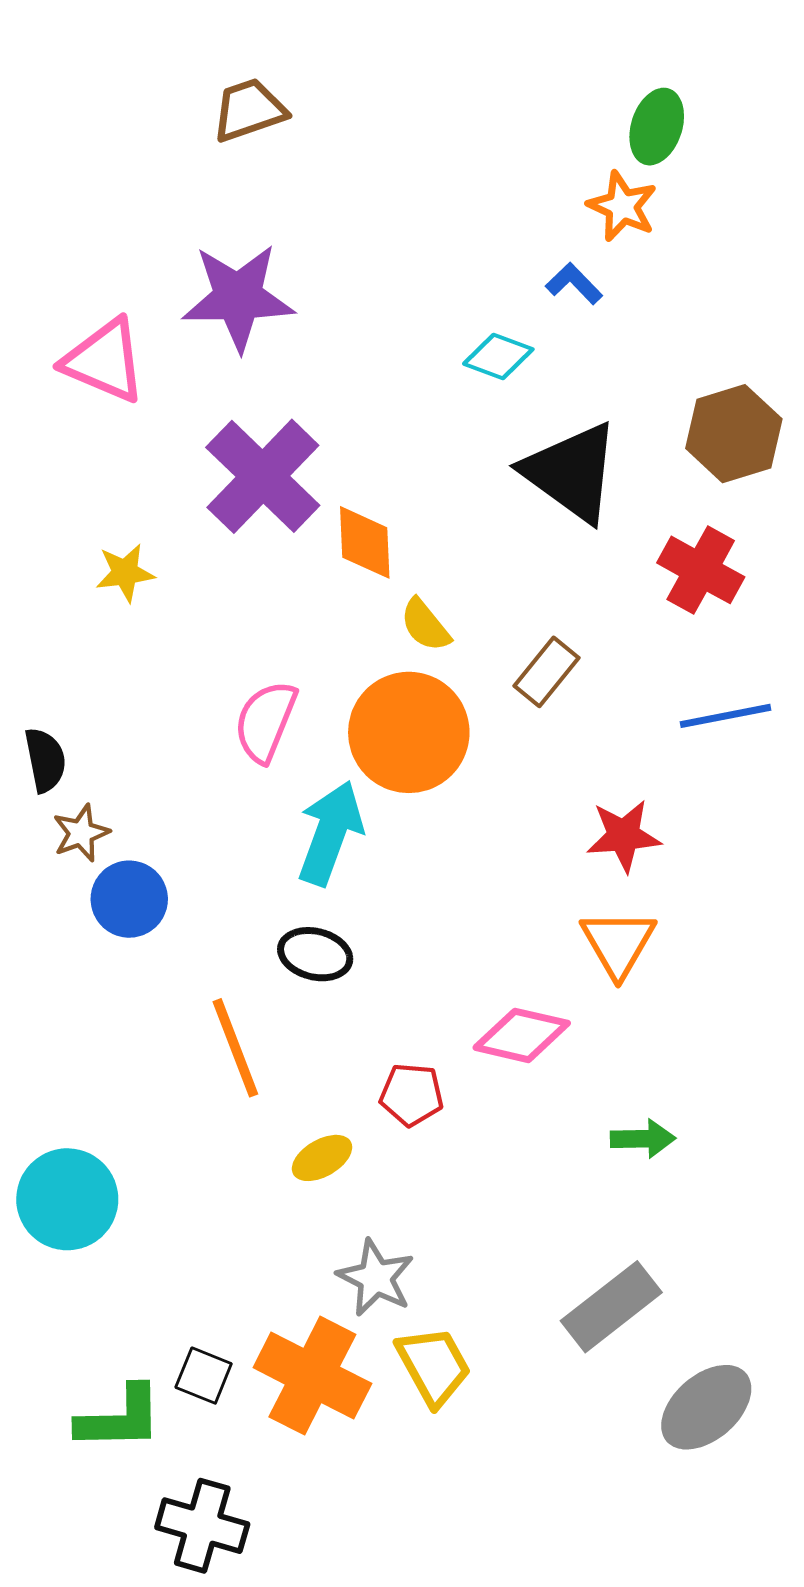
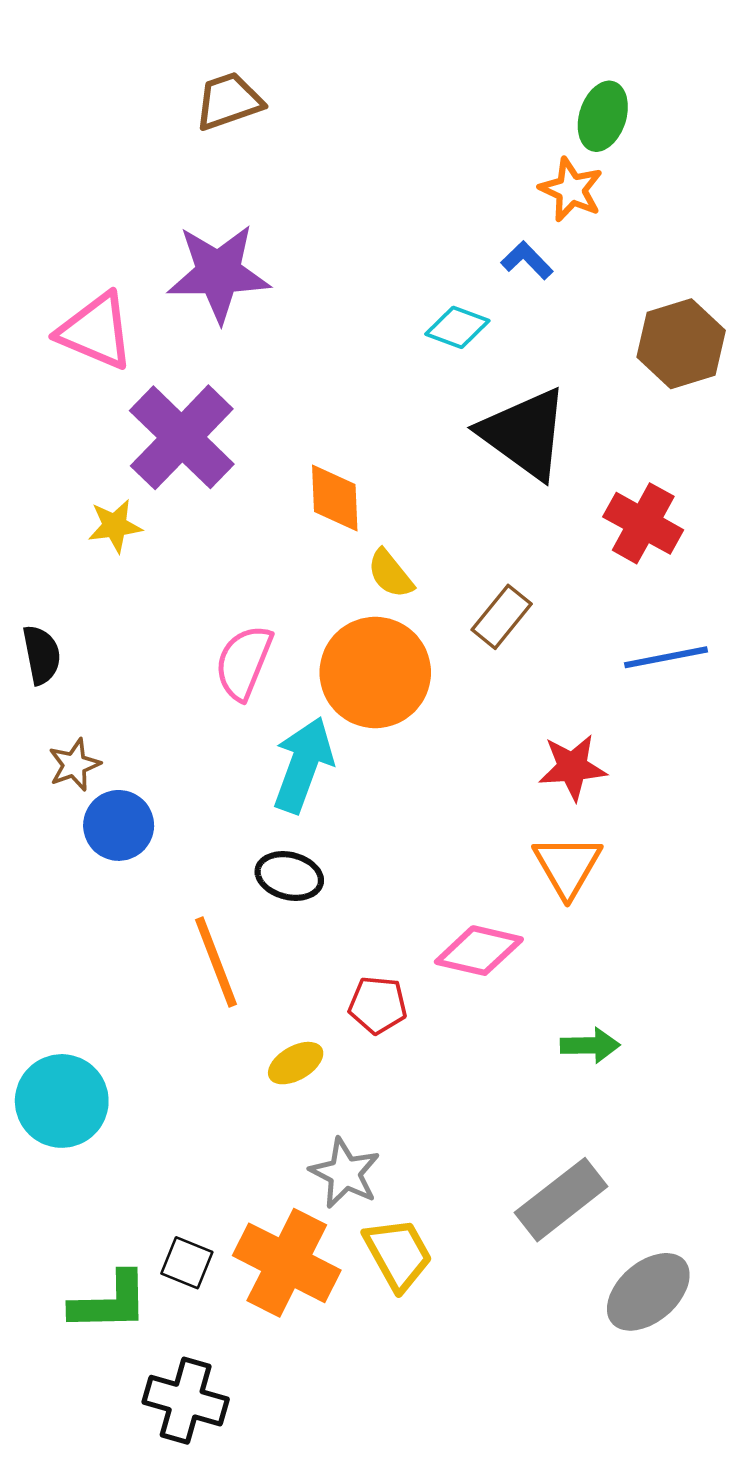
brown hexagon: (734, 434) -> (681, 344), moved
purple cross: (263, 476) -> (182, 437), moved
black semicircle: (45, 760) -> (42, 655), moved

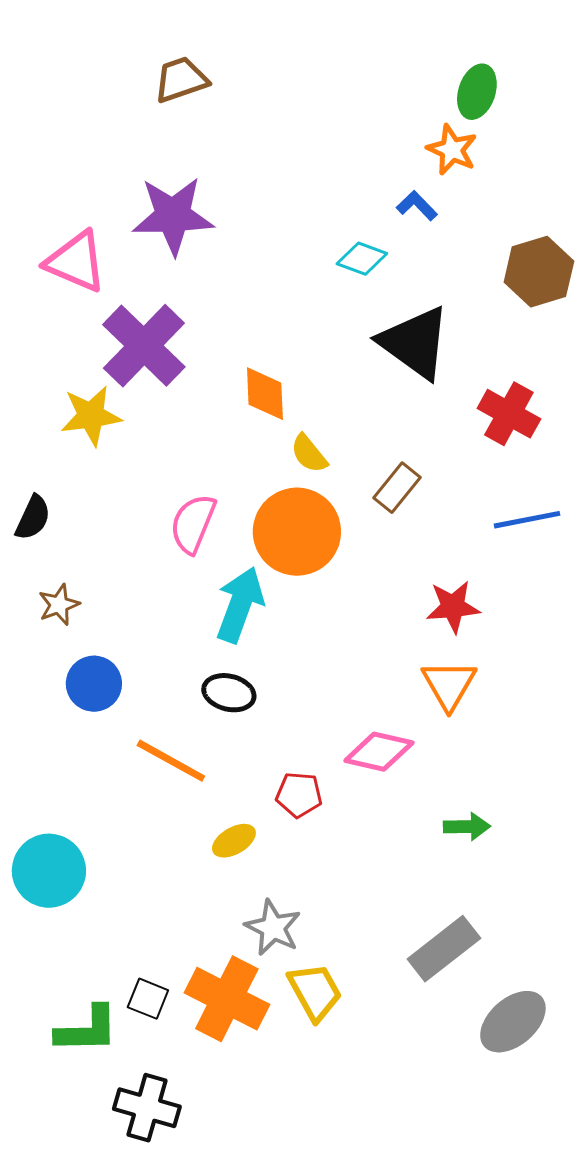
yellow star: (115, 526) -> (91, 416), size x1.4
black semicircle: (42, 655) -> (33, 518), turned 36
blue circle: (119, 825) -> (94, 684), moved
orange line: (216, 962) -> (171, 761), turned -40

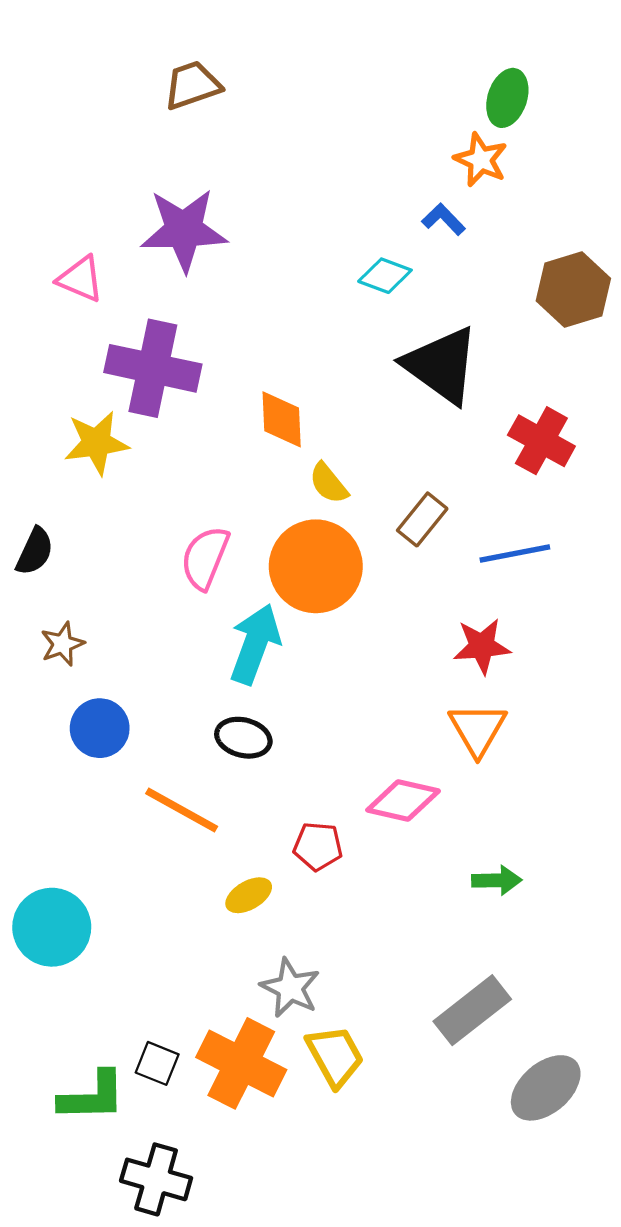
pink triangle: (76, 262) -> (80, 279), size x0.7
purple cross: (144, 346) -> (153, 368), turned -32
blue line: (527, 520) -> (515, 554), moved

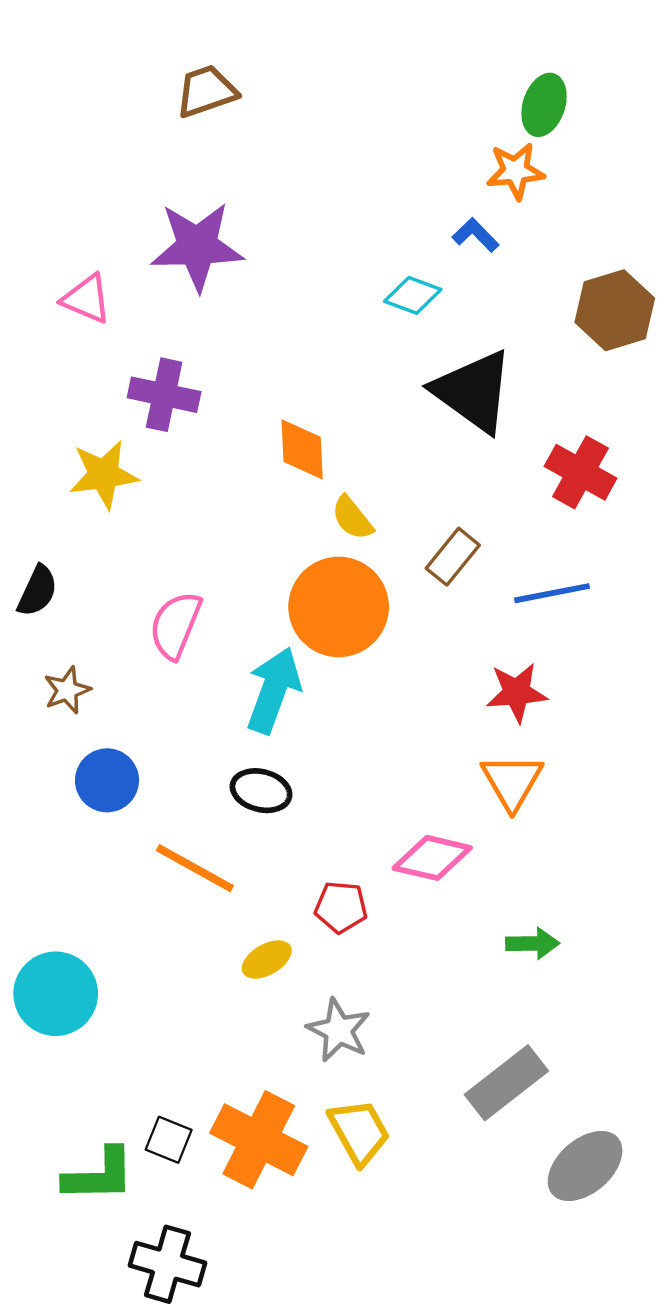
orange star: (481, 160) -> (515, 171), turned -30
purple cross: (153, 368) -> (164, 395), size x0.7
pink semicircle: (205, 558) -> (175, 625), moved
gray star: (290, 988) -> (339, 1030), moved

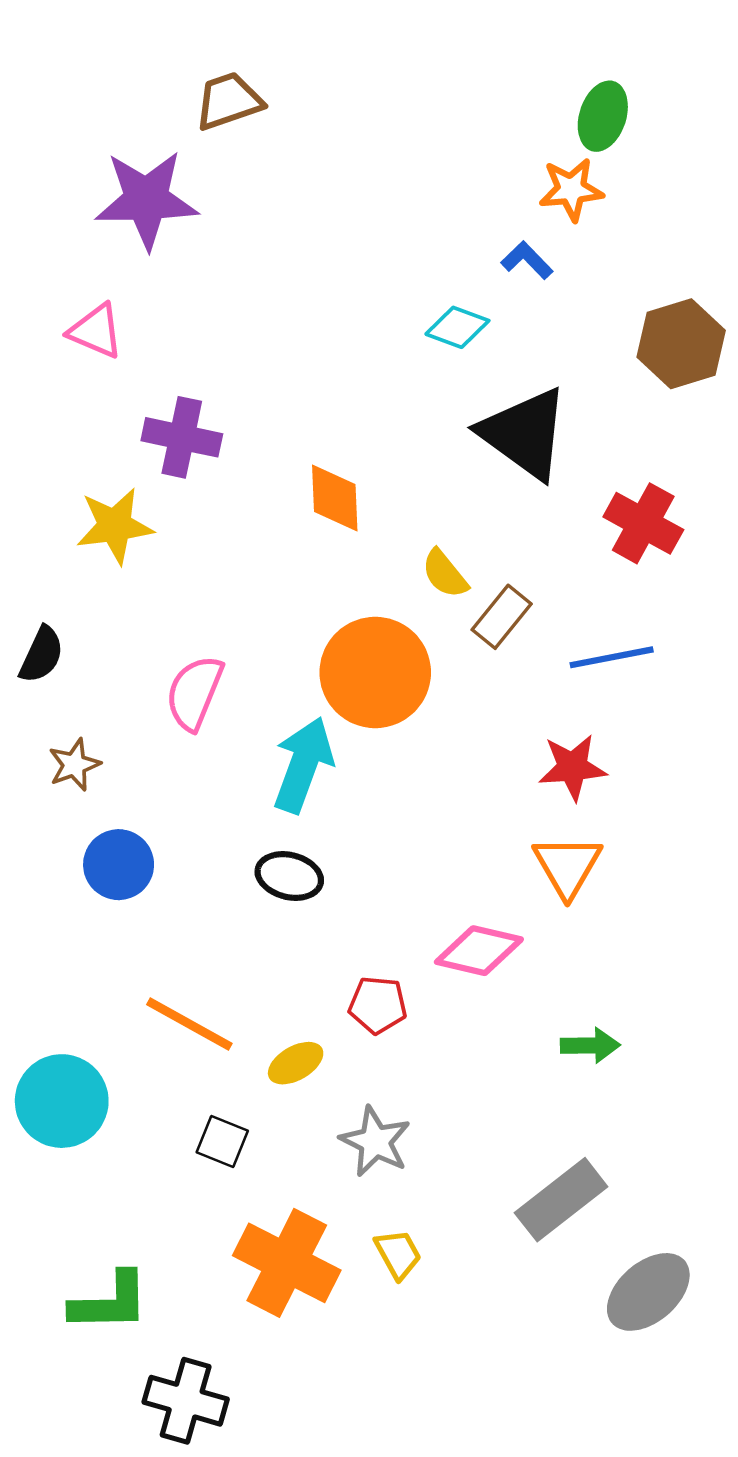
purple star: (197, 246) -> (146, 200), moved
yellow semicircle: (352, 518) -> (445, 574), moved
orange line: (195, 868) -> (189, 1024), moved
yellow trapezoid: (359, 1132) -> (398, 1254), size x0.7
black square: (169, 1140) -> (222, 1142), moved

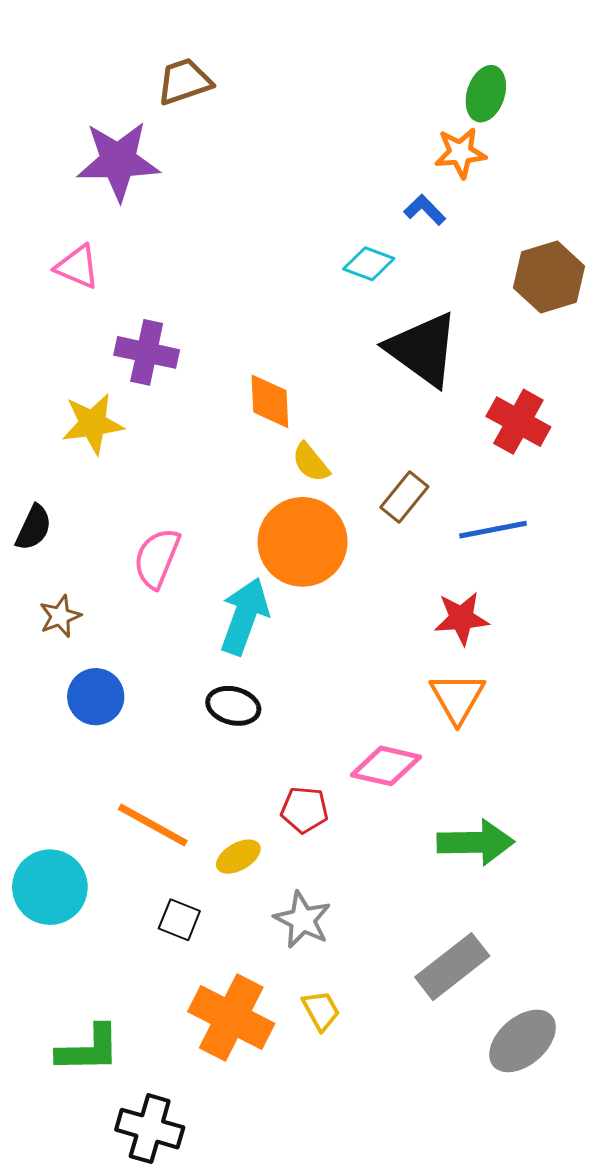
yellow semicircle: (445, 574) -> (311, 462), moved
green arrow: (590, 1045) -> (476, 842), size x1.6

